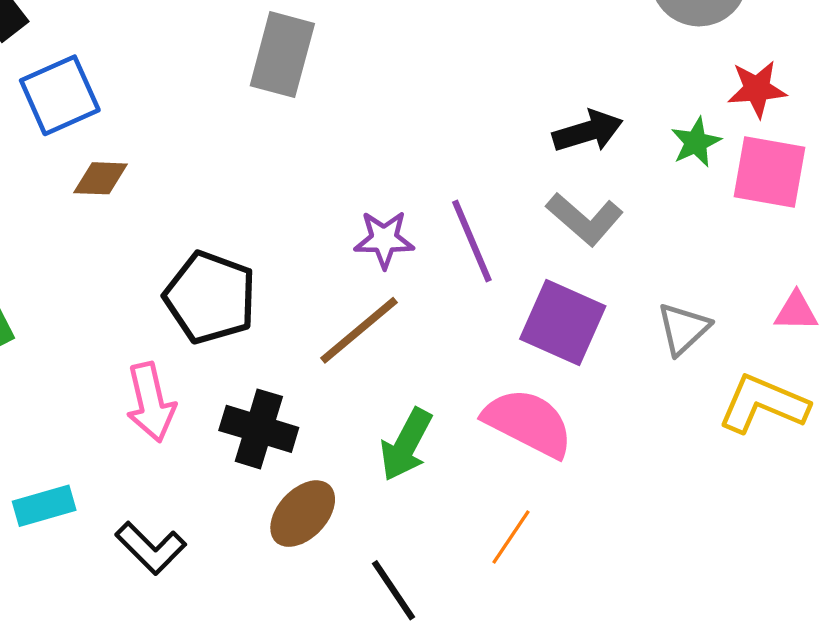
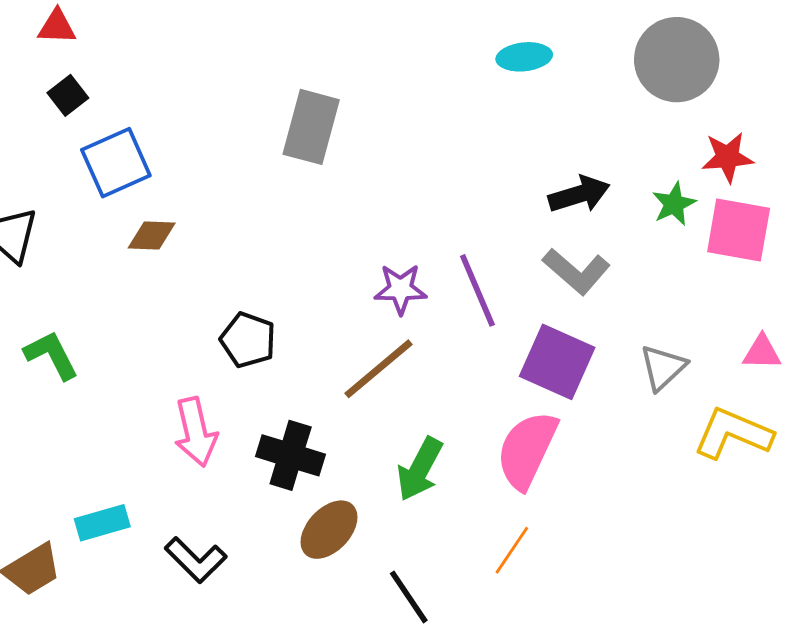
black pentagon: (210, 297) -> (248, 340), size x0.7
pink semicircle: (528, 423) -> (527, 450), turned -92

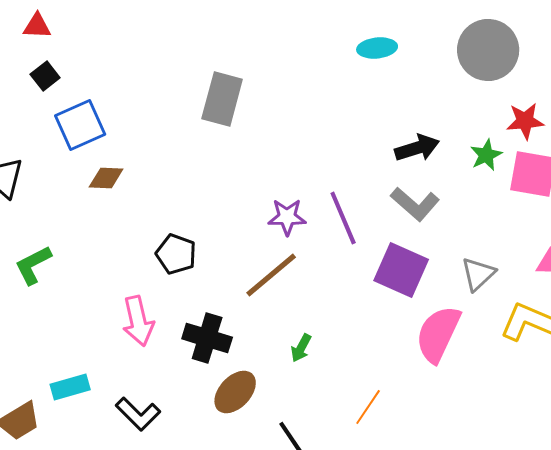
green L-shape: (51, 355) -> (33, 265), turned -90
pink semicircle: (527, 450) -> (438, 334), moved
green arrow: (420, 469) -> (301, 348), size x0.6

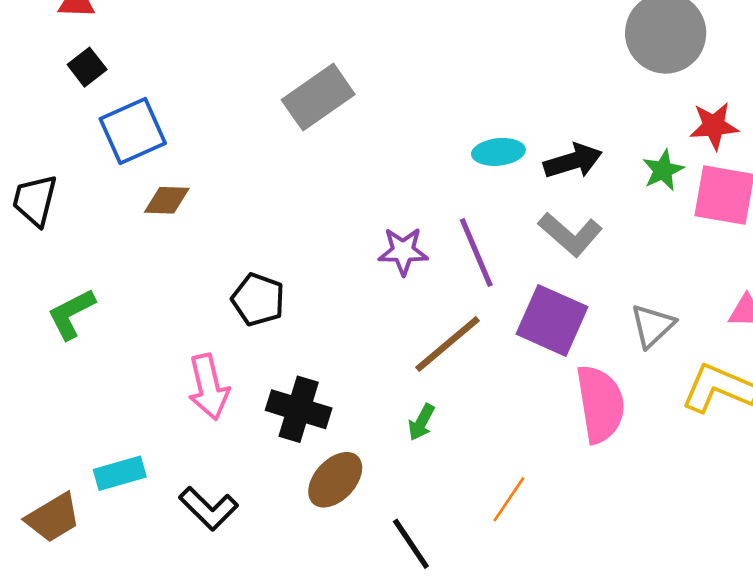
cyan ellipse: (377, 48) -> (498, 152), moved
gray rectangle: (222, 99) -> (318, 97), turned 40
brown line: (271, 275) -> (448, 344), moved
pink semicircle: (438, 334) -> (600, 404), turned 146

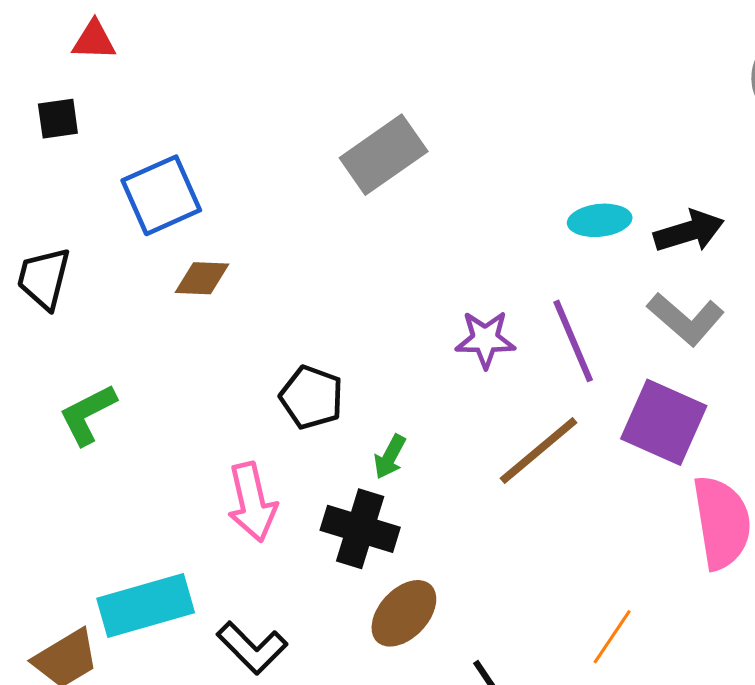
black square: (87, 67) -> (58, 119), moved, turned 30
green arrow: (421, 422) -> (390, 457), moved
cyan rectangle: (120, 473) -> (146, 605), size x1.5

